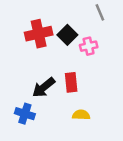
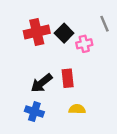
gray line: (100, 12) -> (104, 24), moved
blue cross: (25, 114) -> (34, 112), moved

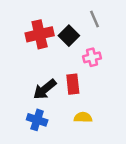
gray line: (104, 24) -> (95, 19), moved
pink cross: (84, 44) -> (92, 57), moved

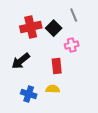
black arrow: (45, 89) -> (21, 61), moved
yellow semicircle: (83, 117) -> (53, 89), moved

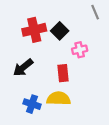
gray line: (74, 15) -> (95, 12), moved
yellow semicircle: (53, 89) -> (59, 98), size x1.5

